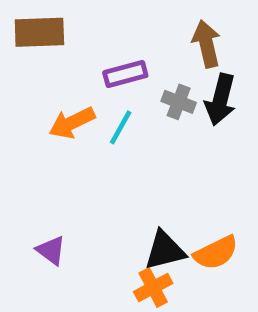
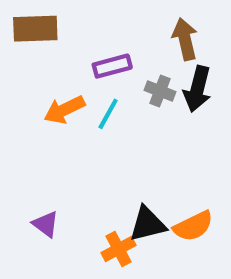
orange cross: (153, 288) -> (118, 249), moved

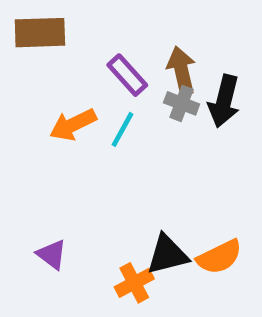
brown arrow: (185, 39) -> (182, 70), moved
purple rectangle: (112, 66) -> (127, 75), turned 63

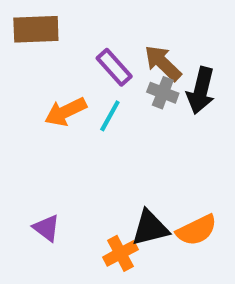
brown arrow: (182, 70) -> (163, 63), turned -33

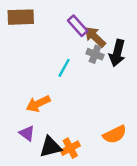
purple rectangle: (114, 67) -> (78, 26), moved
orange arrow: (66, 112) -> (38, 104), moved
black triangle: (150, 228) -> (50, 147), moved

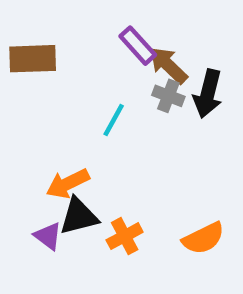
brown rectangle: (21, 17) -> (33, 59), moved
black triangle: (50, 147) -> (79, 216), moved
orange cross: (70, 148) -> (125, 236), moved

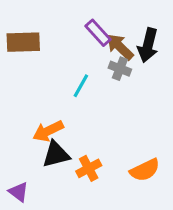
black arrow: (208, 94) -> (148, 45), moved
purple triangle: (48, 236) -> (19, 192), moved

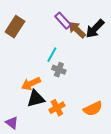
brown rectangle: (23, 42) -> (15, 27), turned -55
black arrow: (148, 45) -> (95, 29), turned 30
gray cross: (120, 69) -> (59, 70), moved

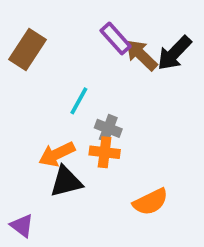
cyan line: (52, 55) -> (79, 101), moved
orange cross: (57, 108) -> (105, 152), moved, turned 35
orange semicircle: (93, 109) -> (150, 202), moved

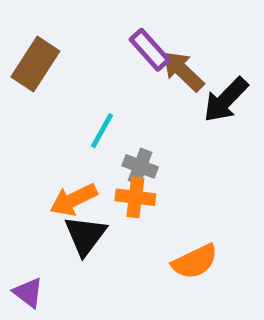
black arrow: (174, 53) -> (226, 100), moved
black triangle: (66, 182) -> (85, 235), turned -39

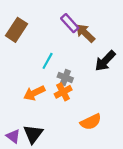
black arrow: (226, 100) -> (105, 61), moved
orange cross: (135, 197) -> (63, 92), turned -35
black triangle: (85, 235) -> (33, 134), moved

